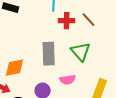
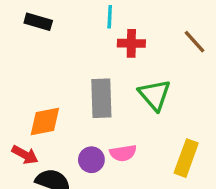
brown line: (89, 20) -> (195, 42), moved
pink semicircle: (68, 80) -> (123, 153), moved

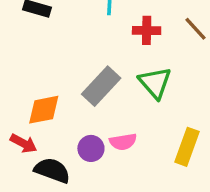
red cross: (131, 43) -> (147, 30), moved
gray rectangle: (101, 98) -> (101, 86), turned 45

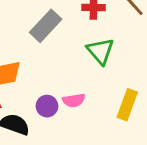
gray rectangle: (101, 86) -> (46, 26), moved

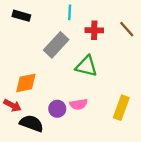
green triangle: (101, 51) -> (86, 66), moved, turned -35

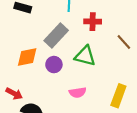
brown line: (127, 29) -> (124, 42), moved
orange diamond: (26, 83) -> (27, 57), moved
purple circle: (57, 109) -> (54, 65), moved

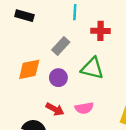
gray rectangle: (56, 36) -> (61, 46), size x0.7
red arrow: (14, 94) -> (55, 109), moved

